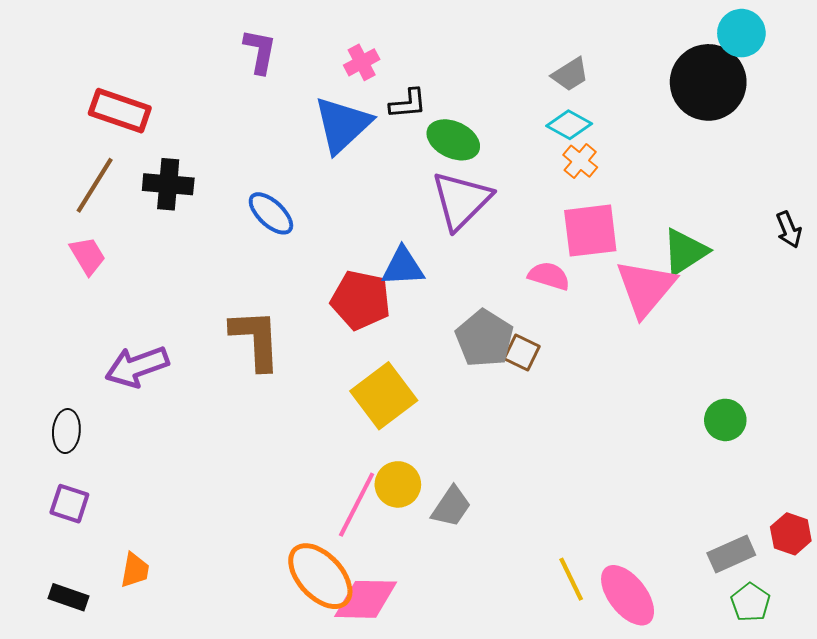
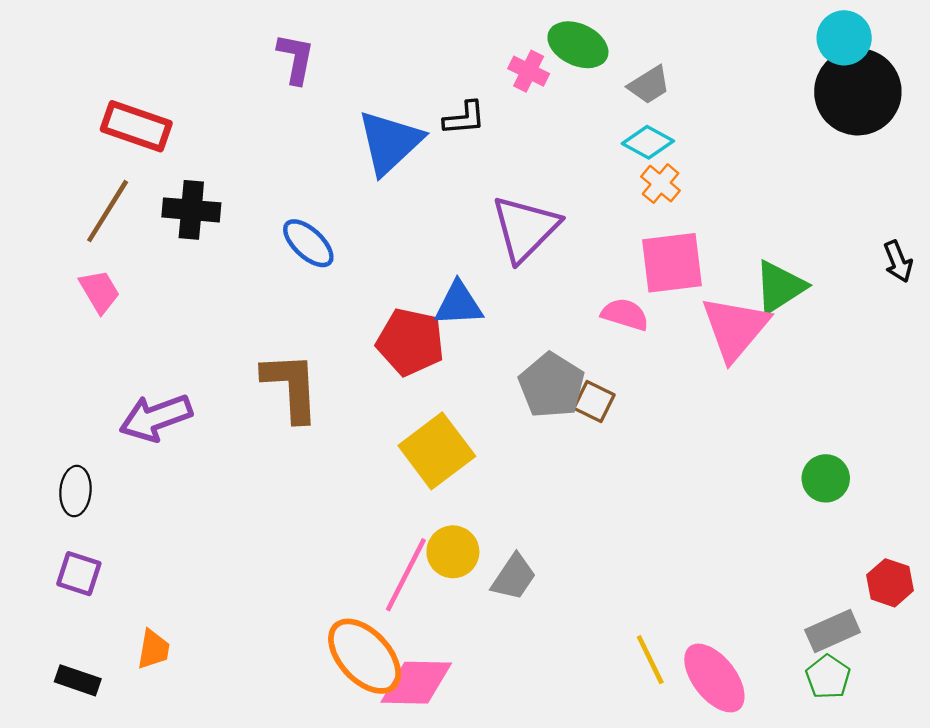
pink cross: (362, 62) -> (529, 71), moved, turned -36
black circle: (708, 82) -> (858, 92), moved
green ellipse: (453, 140) -> (578, 45), moved
red hexagon: (791, 534) -> (890, 583), moved
green pentagon: (750, 602) -> (828, 677), moved

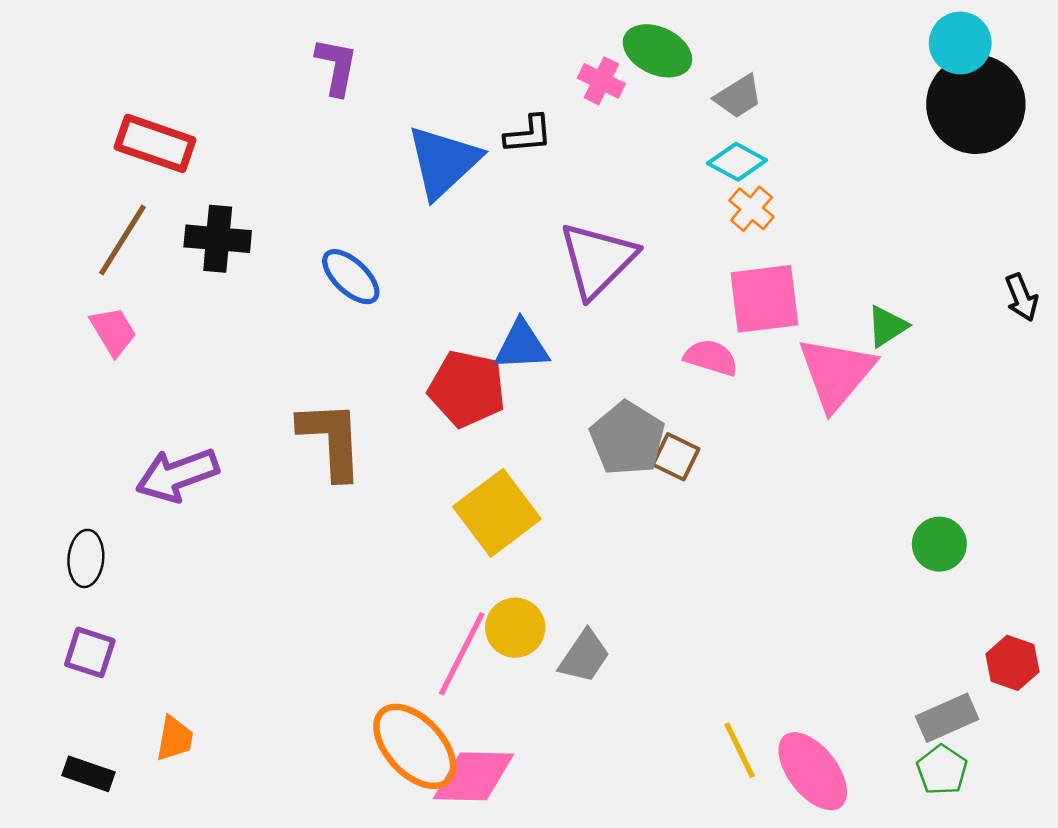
green triangle: (780, 287) -> (887, 326), size x0.7

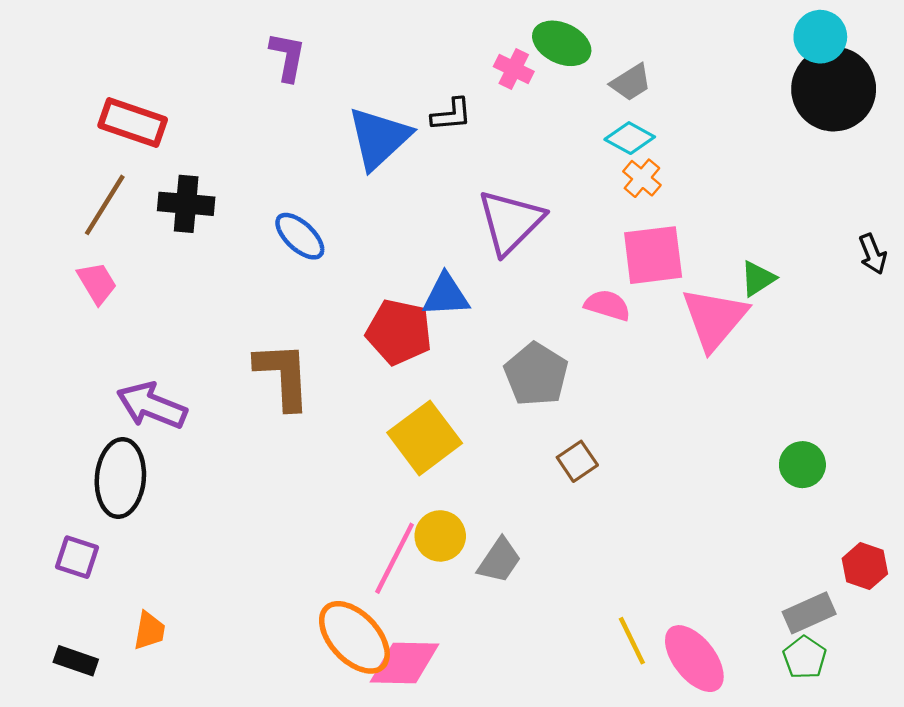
brown square: (676, 457) -> (577, 461), moved, turned 30
purple arrow: (177, 475) -> (152, 406), turned 42
black ellipse: (86, 558) -> (120, 478), moved, size x1.6

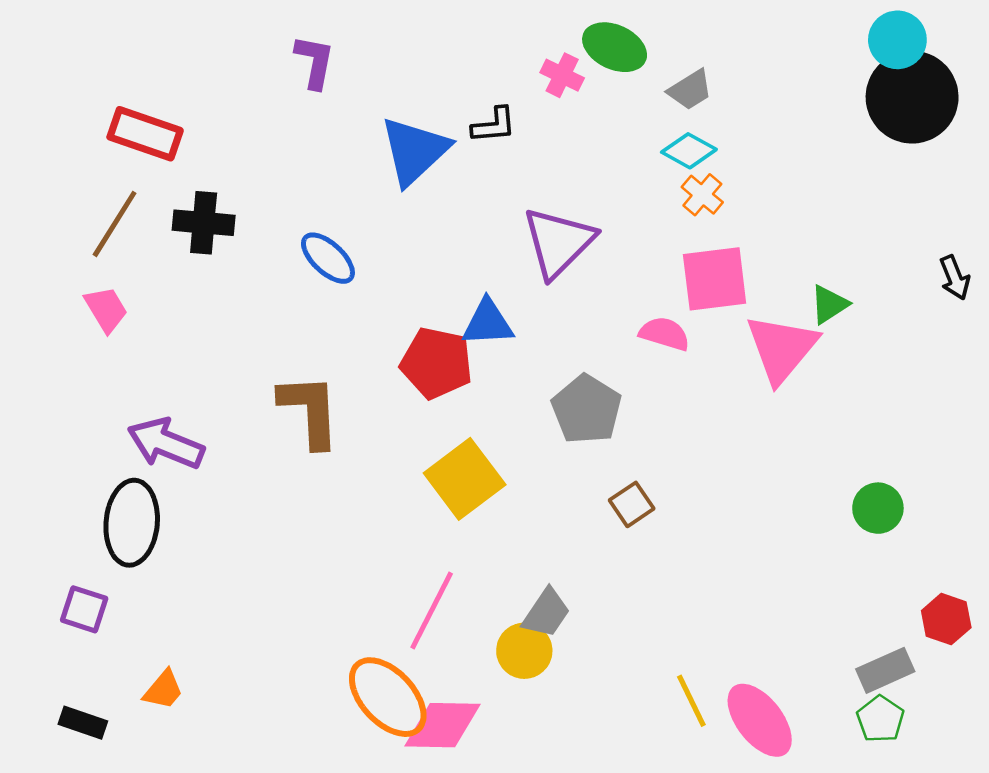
yellow circle: (440, 536) -> (524, 651), moved
orange trapezoid: (149, 631) -> (163, 690), turned 30

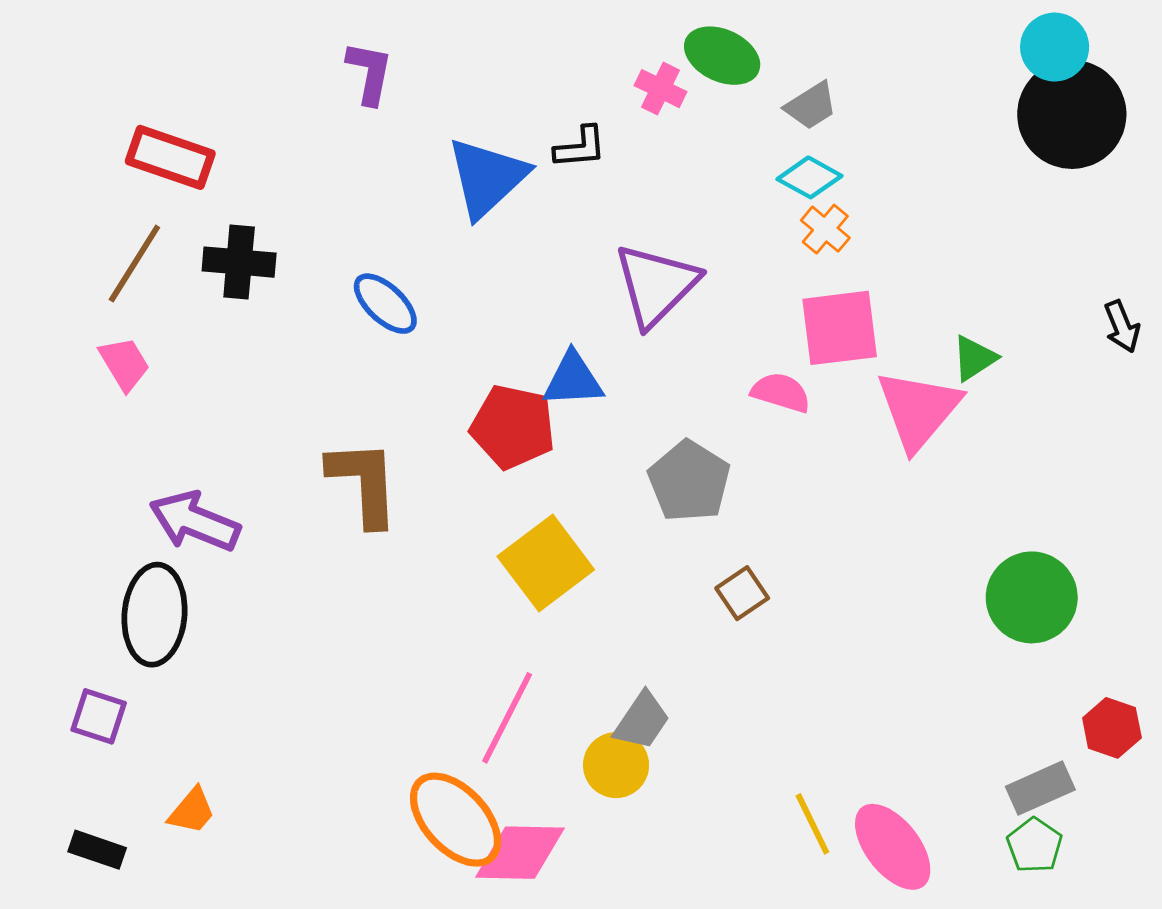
green circle: (878, 508) -> (1032, 597), size x1.5

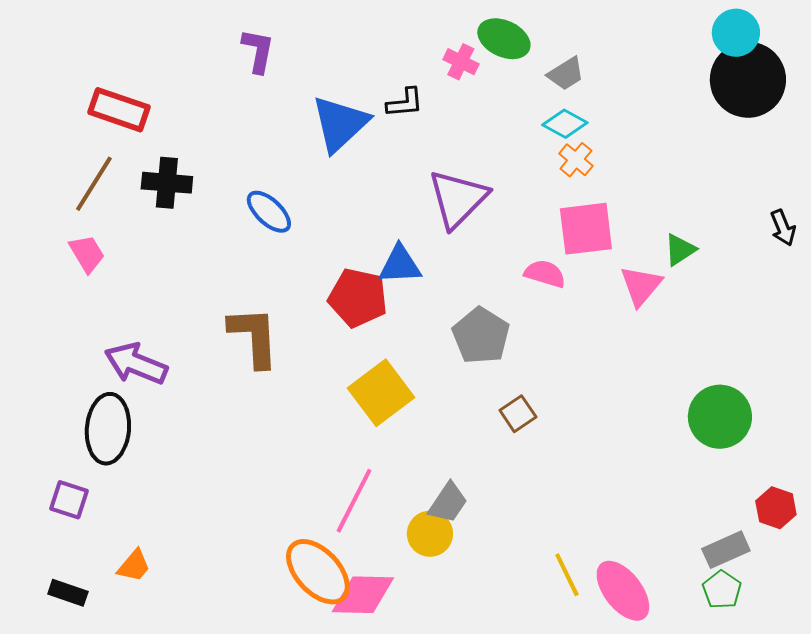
pink triangle: (918, 410) -> (641, 286), size x0.7

